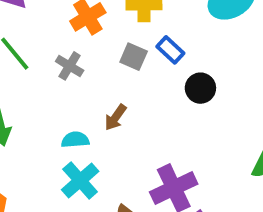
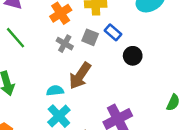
gray cross: (70, 66) -> (65, 44), moved
brown arrow: (116, 117) -> (80, 76), size x1.6

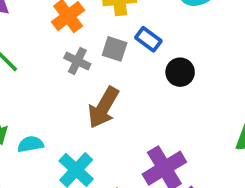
cyan semicircle: (55, 91) -> (31, 144), moved

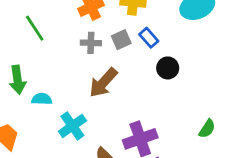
gray square: (115, 49) -> (121, 40), turned 36
gray cross: (77, 61) -> (91, 43), turned -36

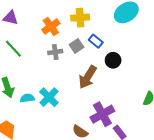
brown arrow: (103, 83) -> (88, 77), moved
cyan cross: (72, 126) -> (49, 97), moved

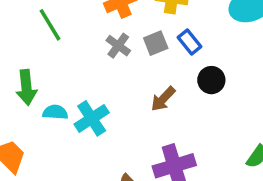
gray cross: (55, 52) -> (118, 46), turned 32
brown arrow: (88, 77) -> (163, 99), size x0.7

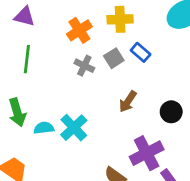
green line: (50, 25) -> (27, 59), turned 48
black circle: (211, 80) -> (171, 112), moved

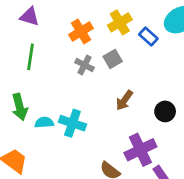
yellow cross: (120, 19) -> (120, 22), turned -30
blue rectangle: (141, 52) -> (148, 37), moved
cyan cross: (74, 128) -> (72, 123), turned -30

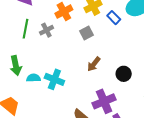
gray cross: (85, 65) -> (46, 30), moved, turned 32

